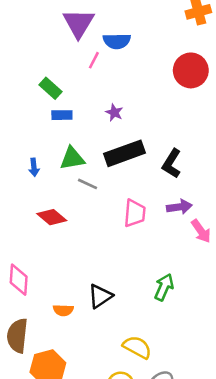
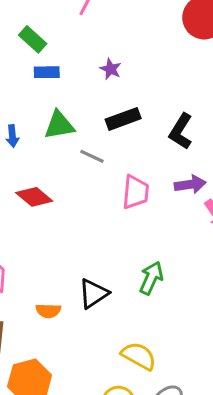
black rectangle: (124, 153) -> (123, 119), size x0.7
gray line: (87, 184) -> (92, 156), moved
green arrow: (164, 287) -> (151, 278), moved

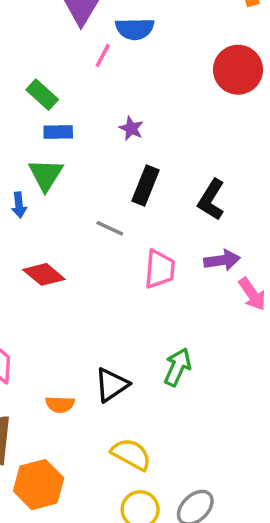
black rectangle: (123, 119) -> (145, 185), turned -48
green triangle: (59, 125) -> (46, 175), moved, turned -48
yellow semicircle: (139, 356) -> (131, 454), moved

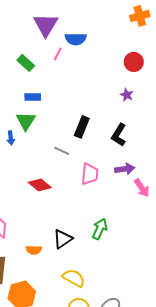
red circle: (238, 70) -> (134, 62), size x0.7
green rectangle: (42, 95) -> (26, 63), moved
purple star: (131, 128) -> (127, 95), moved
red diamond: (44, 274) -> (40, 185), moved

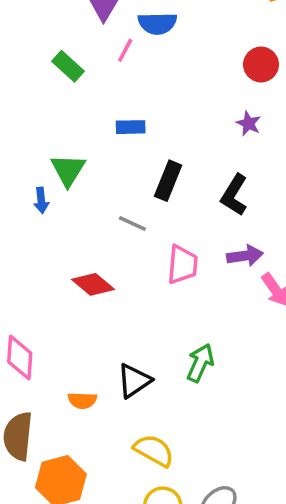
blue rectangle: (33, 97) -> (131, 127), moved

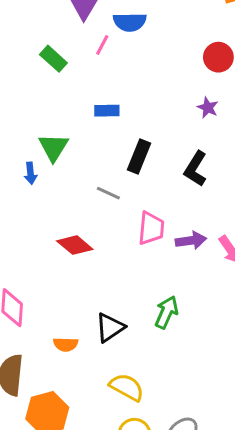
purple arrow: (245, 256) -> (191, 240), moved

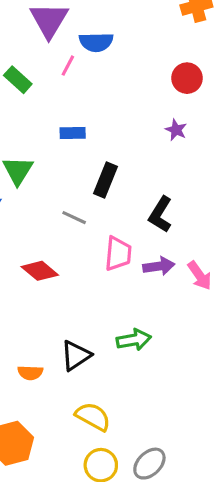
black L-shape: (195, 169) -> (160, 214), moved
green arrow: (166, 312) -> (134, 340), turned 56

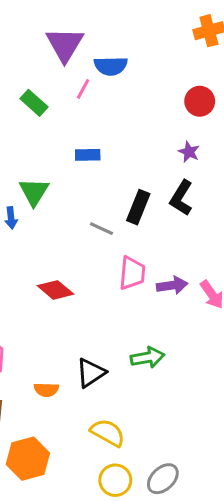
black rectangle: (106, 180) -> (138, 207), moved
black L-shape: (160, 214) -> (181, 198), moved
gray line: (74, 218) -> (101, 229), moved

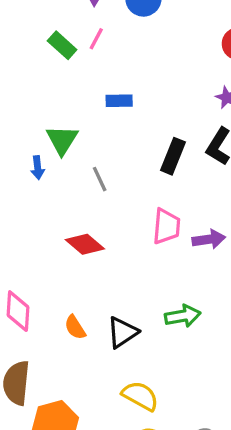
pink line: (83, 89) -> (96, 39), moved
gray line: (101, 229) -> (100, 179), moved, turned 40
orange semicircle: (46, 390) -> (75, 327), moved, turned 55

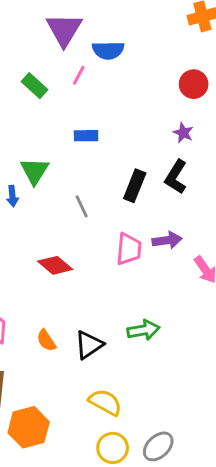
pink line: (96, 39) -> (79, 75), moved
gray line: (100, 179) -> (82, 206), moved
purple arrow: (209, 239) -> (167, 240), moved

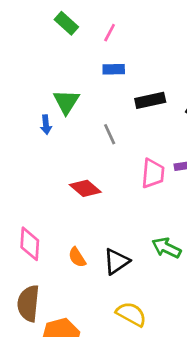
pink line: (79, 75) -> (110, 33), moved
black rectangle: (135, 186) -> (150, 100), moved, turned 56
green arrow: (143, 330) -> (166, 248), turned -144

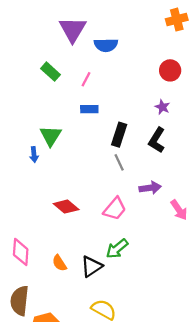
black rectangle: (150, 100) -> (119, 135), turned -60
gray line: (110, 134) -> (119, 162), moved
pink trapezoid: (153, 173) -> (115, 209), moved, turned 35
green arrow: (166, 248) -> (117, 249), moved, turned -65

